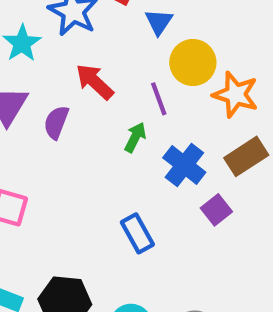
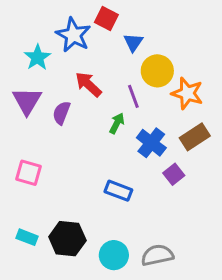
blue rectangle: (137, 233) -> (118, 191), turned -40

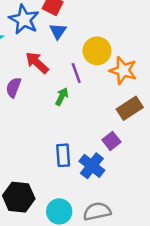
blue triangle: (133, 42) -> (58, 31), moved
blue cross: (151, 143) -> (92, 166), moved
blue rectangle: (118, 191) -> (63, 155), turned 65

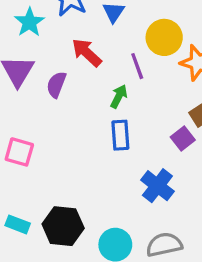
purple square: (111, 141) -> (183, 138), moved
blue rectangle: (63, 155) -> (120, 135), moved

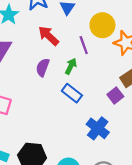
purple semicircle: (56, 85) -> (43, 67), moved
blue rectangle: (120, 135) -> (72, 93), turned -48

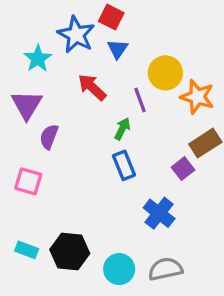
purple semicircle: (43, 67) -> (49, 137), moved
blue rectangle: (72, 93) -> (124, 165), turned 30

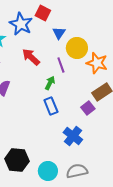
blue triangle: (118, 49) -> (59, 33), moved

